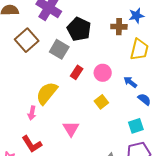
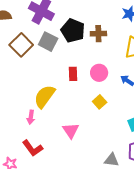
brown cross: (119, 27) -> (98, 34), moved
gray square: (59, 49) -> (48, 42), moved
red rectangle: (77, 72) -> (73, 74), turned -32

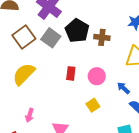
yellow semicircle: (44, 96) -> (24, 74), moved
pink arrow: (31, 117) -> (30, 115), moved

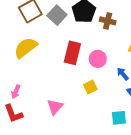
red rectangle: (71, 73) -> (72, 53), size x1.6
pink arrow: (30, 115) -> (16, 92), moved

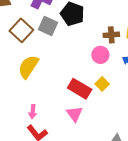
brown cross: (108, 21) -> (111, 35), moved
red rectangle: (72, 53) -> (80, 89), moved, turned -55

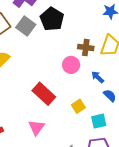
yellow square: (102, 84) -> (78, 106), moved
pink triangle: (75, 114) -> (36, 127), moved

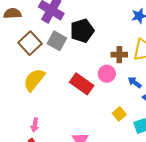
black pentagon: (52, 19) -> (82, 31), turned 30
red rectangle: (44, 94) -> (82, 84), moved

